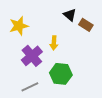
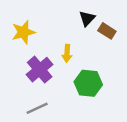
black triangle: (70, 15) -> (87, 18), turned 32
green hexagon: (61, 74) -> (88, 83), moved

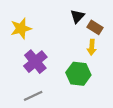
yellow arrow: (67, 53) -> (92, 47), moved

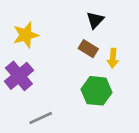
brown rectangle: (95, 27) -> (88, 49), moved
purple cross: (35, 62) -> (19, 76), moved

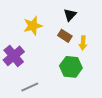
yellow star: (26, 35) -> (33, 26), moved

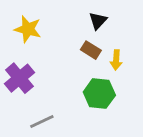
yellow star: (33, 26) -> (28, 29), moved, turned 30

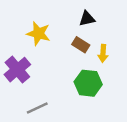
black triangle: (98, 21) -> (87, 19), turned 35
yellow star: (28, 29) -> (38, 34), moved

